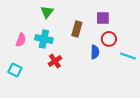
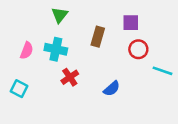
blue semicircle: (95, 52) -> (112, 89), moved, turned 48

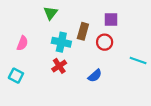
cyan cross: (56, 49) -> (61, 42), moved
red circle: (138, 49) -> (105, 42), moved

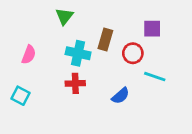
purple square: (111, 19) -> (152, 29), moved
cyan line: (138, 61) -> (155, 77), moved
red cross: (59, 66) -> (75, 83), turned 32

